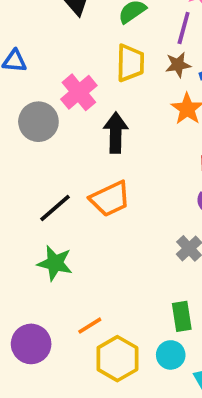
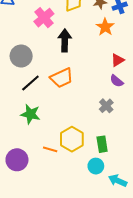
gray circle: (38, 122) -> (21, 56), moved
orange line: (90, 326) -> (50, 149), turned 48
yellow hexagon: (117, 359) -> (72, 139), moved

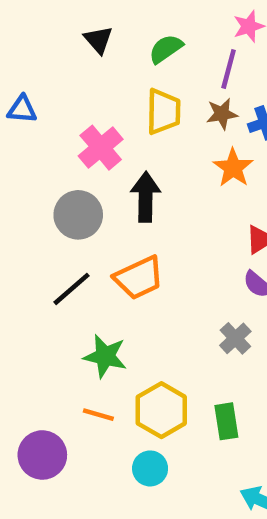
gray circle: (21, 56) -> (78, 215), moved
green star: (30, 114) -> (105, 356), moved
orange line: (50, 149) -> (98, 415), moved
cyan circle: (96, 166) -> (150, 468), moved

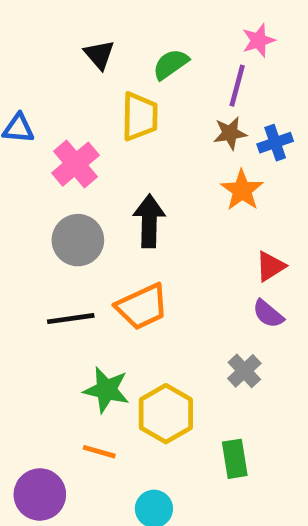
yellow trapezoid: (164, 112) -> (140, 116), moved
pink cross: (101, 148) -> (75, 164), moved
black line: (71, 289) -> (71, 319), turned 33
yellow hexagon: (161, 410) -> (166, 414), moved

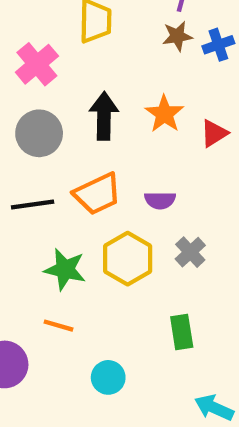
orange star: (242, 190) -> (164, 114), moved
red triangle: (270, 266) -> (214, 133), moved
purple semicircle: (268, 314) -> (160, 200), moved, turned -40
yellow hexagon: (166, 414) -> (128, 259), moved

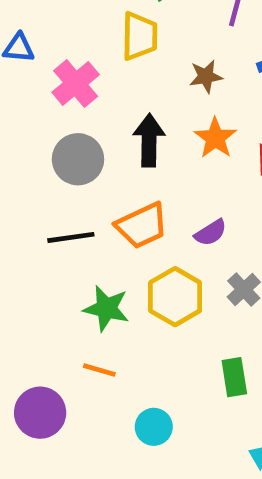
brown star: (177, 36) -> (206, 76), moved
purple semicircle: (160, 200) -> (211, 233), turned -32

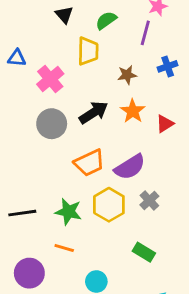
black arrow: (149, 140) -> (94, 113), turned 56
purple semicircle: (211, 233) -> (130, 167), size x1.6
black line: (71, 237) -> (22, 213), moved
green rectangle: (234, 377) -> (144, 252), turned -50

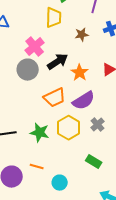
pink cross: (50, 79) -> (35, 47), moved
orange star: (133, 111) -> (80, 73), moved
orange line: (64, 248) -> (37, 167), moved

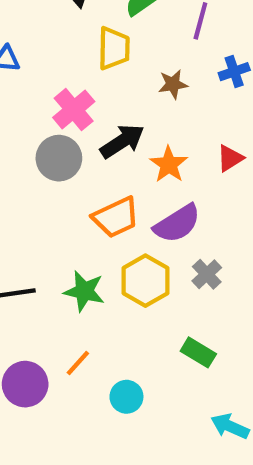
orange line: (37, 167) -> (78, 363), turned -64

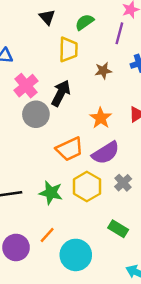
pink cross: (74, 110) -> (26, 86), moved
black arrow: (122, 141) -> (61, 93), moved, turned -30
cyan circle: (126, 397) -> (76, 255), size x1.6

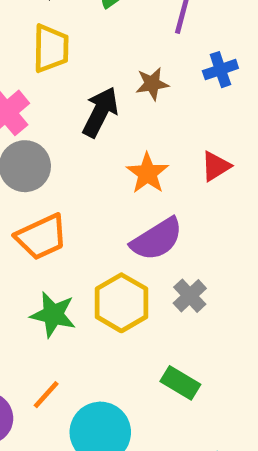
yellow trapezoid: (68, 50) -> (51, 48), moved
black arrow: (61, 93) -> (100, 112), moved
orange trapezoid: (70, 149) -> (41, 237), moved

